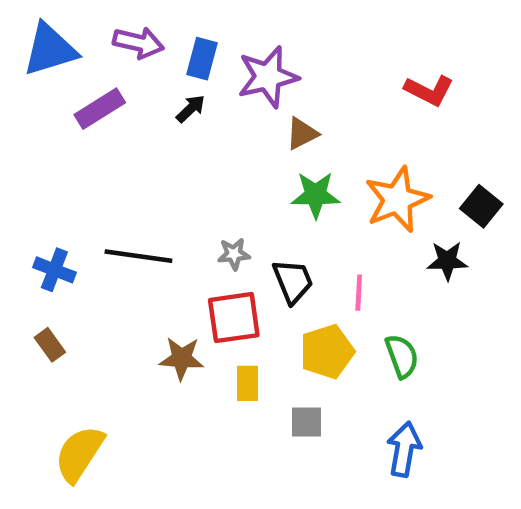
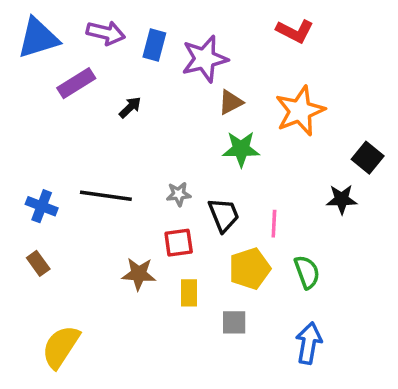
red L-shape: (429, 90) -> (295, 31), moved
black arrow: (191, 109) -> (130, 107), moved
orange star: (397, 199) -> (300, 111), moved
red square: (234, 318) -> (179, 243), size x0.7

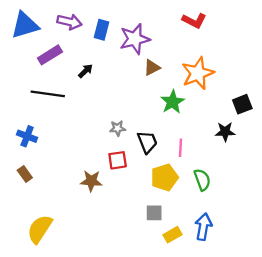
green star: (241, 149) -> (172, 102), moved, turned -30
black square: (368, 158) -> (242, 104), turned 30
black line: (106, 196) -> (48, 94), moved
yellow rectangle: (189, 293) -> (172, 235), moved, turned 60

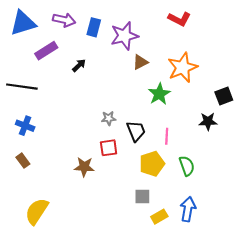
black line: (48, 94) -> (22, 87), moved

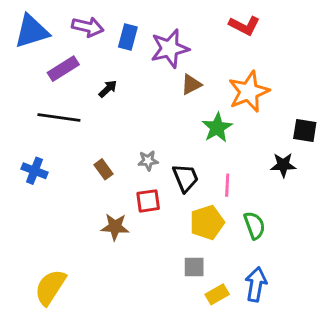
black line: (22, 87) -> (59, 118), moved
black square: (224, 96) -> (305, 130), turned 30
brown rectangle: (23, 161) -> (104, 169), moved

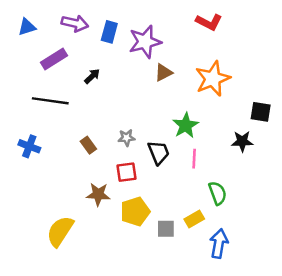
blue triangle: (32, 31) -> (27, 27), size x0.6
green star: (217, 128) -> (186, 125), moved
yellow pentagon: (207, 222) -> (135, 212), moved
yellow semicircle: (50, 287) -> (60, 231), moved
yellow rectangle: (217, 294) -> (194, 219), moved

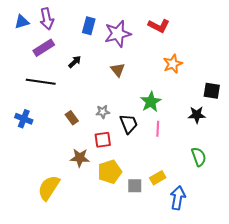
red L-shape: (209, 22) -> (159, 26), moved
purple arrow: (75, 23) -> (47, 19), moved, turned 65
brown triangle: (163, 72) -> (118, 70), moved, turned -42
orange star: (213, 79) -> (173, 64), size x0.7
green semicircle: (218, 193) -> (199, 157), moved

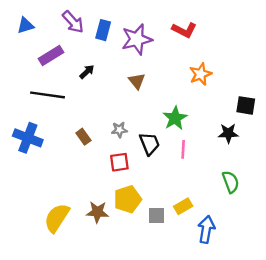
purple arrow: (47, 19) -> (73, 22), moved, turned -30
blue cross: (24, 119) -> (28, 138), size x1.4
brown star: (80, 158) -> (97, 212), moved

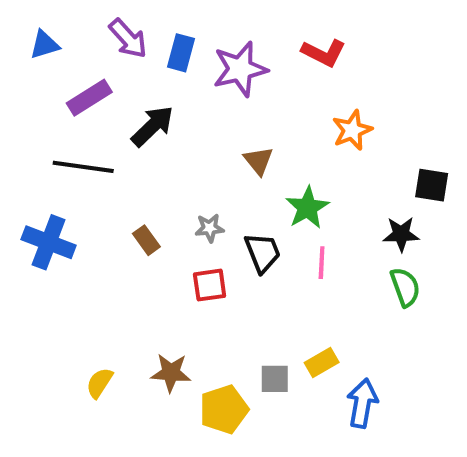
black arrow: (87, 72) -> (152, 126), size x1.6
brown triangle: (137, 81) -> (258, 161), moved
green semicircle: (231, 182) -> (405, 287), moved
yellow pentagon: (127, 199) -> (224, 409), moved
yellow semicircle: (57, 218) -> (100, 383), size x0.6

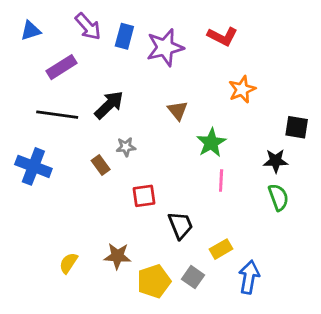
black arrow: (152, 126) -> (109, 105), moved
gray star: (210, 228) -> (126, 147), moved
black trapezoid: (263, 252) -> (180, 225), moved
gray square: (275, 379) -> (193, 277), moved, turned 35

